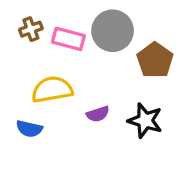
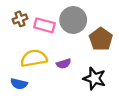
purple semicircle: (98, 114) -> (64, 64), moved

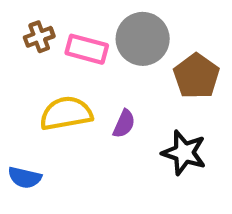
purple semicircle: (64, 64) -> (124, 124), turned -48
blue semicircle: (19, 84) -> (25, 178), moved

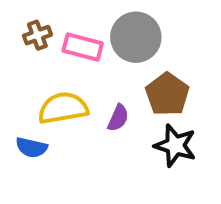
brown pentagon: (196, 76) -> (167, 94), moved
blue semicircle: (25, 178) -> (32, 147), moved

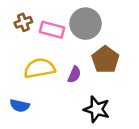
black star: (175, 145) -> (97, 109), moved
blue semicircle: (32, 147) -> (20, 106), moved

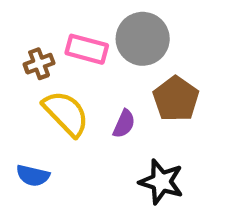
brown cross: (23, 22) -> (39, 64), moved
yellow semicircle: (40, 68) -> (66, 113), turned 56

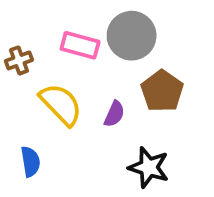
brown cross: (39, 64) -> (19, 60), moved
blue semicircle: (33, 176) -> (30, 162), turned -112

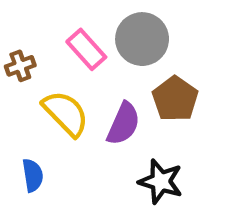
pink rectangle: (80, 45) -> (86, 49), turned 33
purple semicircle: (114, 114) -> (123, 124), size x1.5

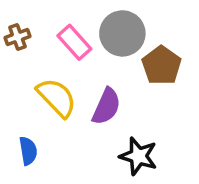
brown cross: (20, 66) -> (17, 37), moved
brown pentagon: (175, 99) -> (162, 65), moved

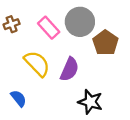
blue semicircle: (28, 151) -> (18, 98), turned -30

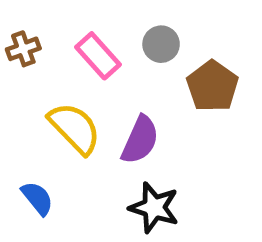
gray circle: (80, 22) -> (161, 44), size x0.6
black star: (90, 102) -> (154, 208), moved

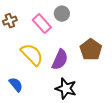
gray circle: (161, 44) -> (62, 14), moved
brown pentagon: (212, 86) -> (91, 50), moved

